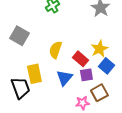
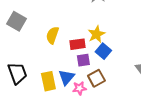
red rectangle: (80, 59) -> (77, 44), turned -49
yellow rectangle: (34, 74) -> (48, 81), moved
blue triangle: (64, 78) -> (66, 77), moved

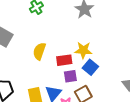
yellow star: (96, 34) -> (83, 50), turned 30

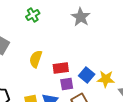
yellow star: (83, 50) -> (106, 79), moved

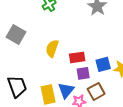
blue square: (87, 75) -> (103, 64), turned 35

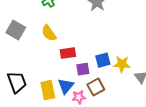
yellow semicircle: (52, 48) -> (49, 33), moved, turned -54
red rectangle: (77, 57) -> (68, 53), moved

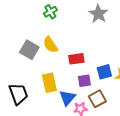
gray square: (16, 30) -> (29, 50), moved
red rectangle: (68, 53) -> (76, 59), moved
yellow rectangle: (48, 90) -> (49, 83), moved

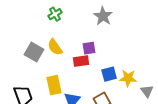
purple square: (84, 81) -> (89, 48), moved

